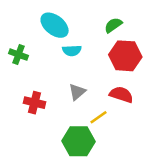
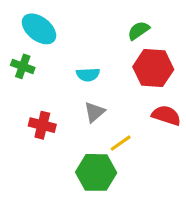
cyan ellipse: (55, 25) -> (39, 29), moved
cyan semicircle: (72, 51) -> (88, 75), moved
red semicircle: (121, 95) -> (166, 115), moved

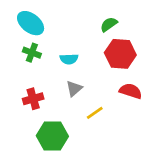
green cross: (23, 66) -> (32, 53), moved
red cross: (42, 125) -> (33, 99), turned -30
green hexagon: (96, 172) -> (52, 136), moved

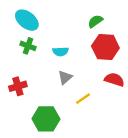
red cross: (33, 99) -> (18, 86), moved

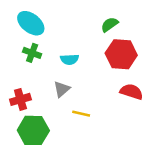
gray triangle: (65, 77) -> (62, 89), moved
yellow line: (83, 99) -> (81, 114), moved, turned 48
green hexagon: (46, 119) -> (33, 130), moved

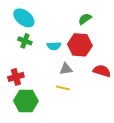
red hexagon: (121, 54) -> (80, 45), moved
gray triangle: (62, 89) -> (66, 69), moved, turned 32

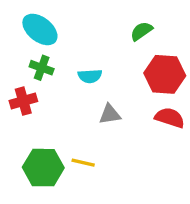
red hexagon: (80, 45) -> (165, 74), moved
red cross: (16, 77) -> (23, 101), moved
yellow line: (63, 88) -> (83, 163), moved

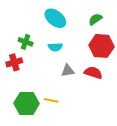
cyan ellipse: (40, 29) -> (55, 18), moved
green semicircle: (141, 31) -> (95, 19), moved
red semicircle: (170, 118) -> (93, 73), moved

